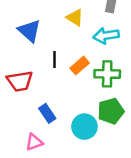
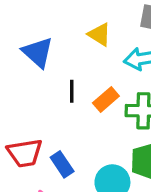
red trapezoid: (20, 81) -> (25, 153), moved

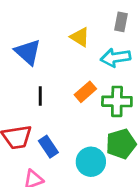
black line: (72, 91) -> (40, 96), moved

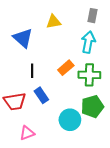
yellow triangle: (80, 37) -> (54, 22), moved, turned -42
cyan arrow: (116, 58) -> (88, 42), turned 110
blue rectangle: (48, 147) -> (41, 95), moved

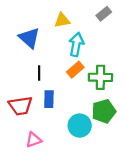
gray rectangle: (92, 16) -> (104, 14), turned 40
cyan arrow: (88, 42) -> (76, 44), moved
blue rectangle: (41, 95) -> (49, 99), turned 35

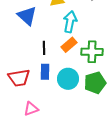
black line: (39, 73) -> (44, 48), moved
cyan circle: (80, 126) -> (68, 79), moved

